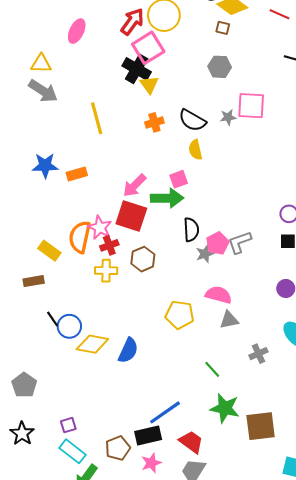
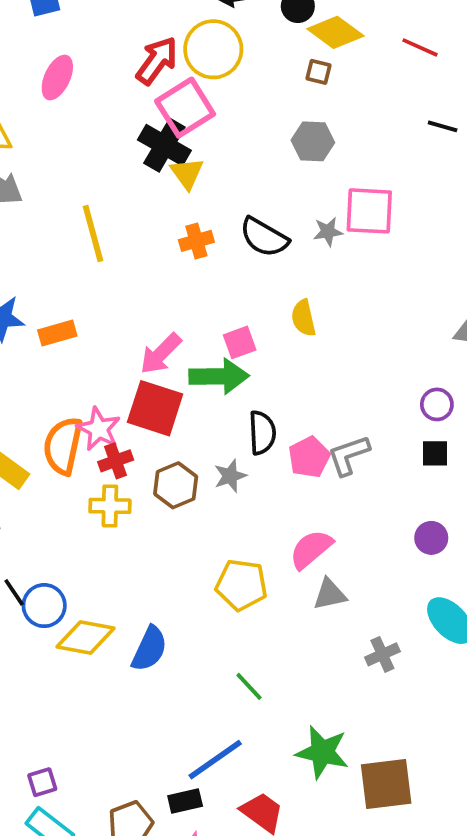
yellow semicircle: (195, 150) -> (303, 318), moved
gray star: (205, 254) -> (230, 476), moved
pink semicircle: (219, 295) -> (311, 549), turned -55
green line: (212, 369) -> (249, 686), moved
black rectangle: (148, 436) -> (185, 801), size x0.7

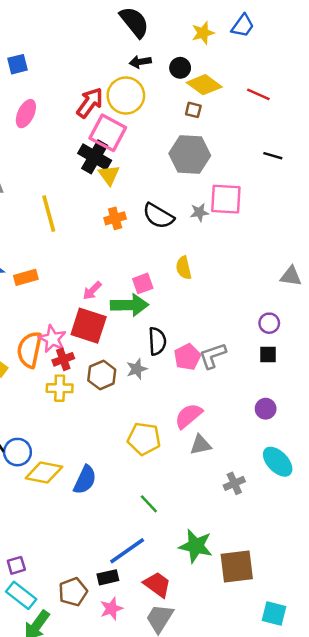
pink square: (185, 108) -> (108, 133), turned -30
black line: (443, 126) -> (273, 156), moved
gray hexagon: (313, 141) -> (190, 155), size x1.5
pink arrow: (161, 354) -> (92, 291), size x0.7

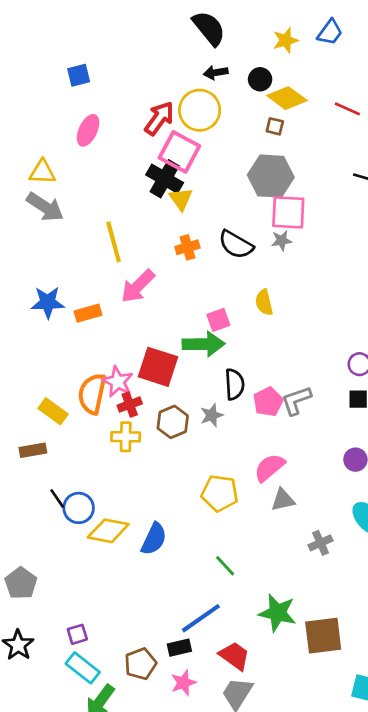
pink square: (226, 199) -> (288, 212), moved
pink arrow: (92, 291) -> (138, 286), moved, size x1.6

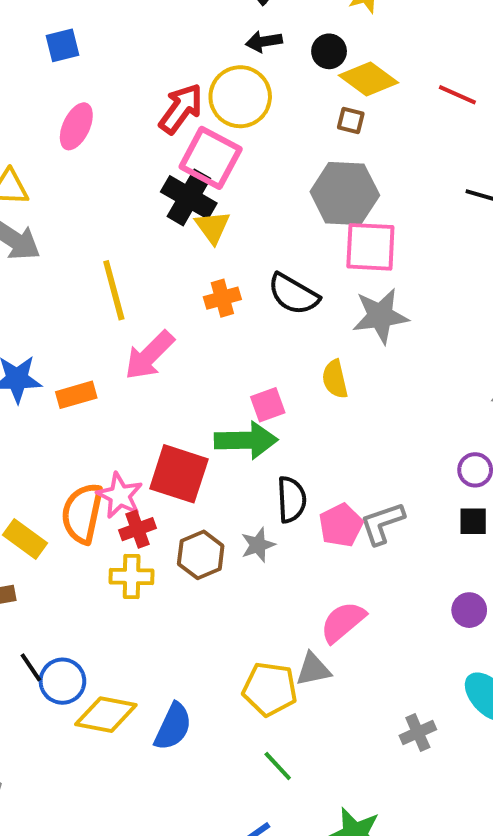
gray star: (282, 241) -> (380, 316), moved, size x1.8
yellow pentagon: (220, 493) -> (270, 689), moved
gray triangle: (283, 500) -> (313, 669), moved

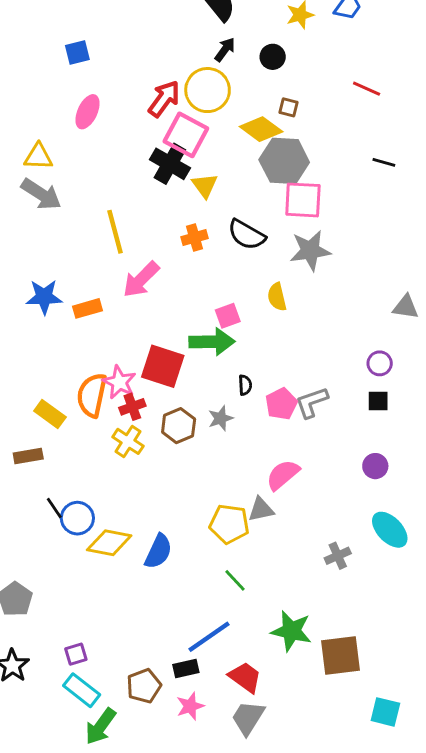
black arrow: (264, 41) -> (225, 50), turned 135
yellow diamond: (368, 79) -> (261, 129), moved
yellow triangle: (213, 227) -> (205, 186), moved
black semicircle: (291, 500) -> (245, 385), size x0.6
yellow cross: (132, 577) -> (128, 441), turned 32

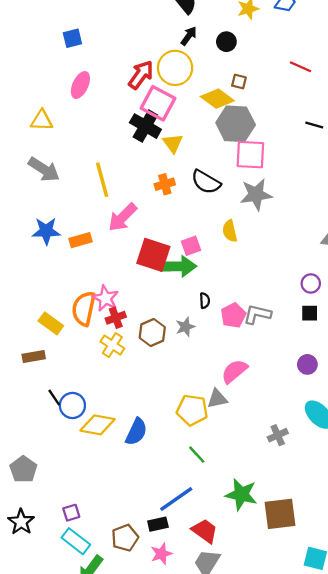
gray arrow: (41, 194) -> (44, 169), moved
red square: (163, 366) -> (153, 255), moved
gray L-shape: (312, 402) -> (257, 314), turned 32

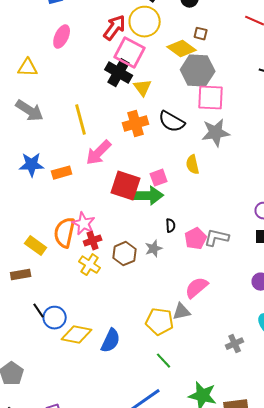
orange cross: (165, 184) -> (136, 124), size x1.4

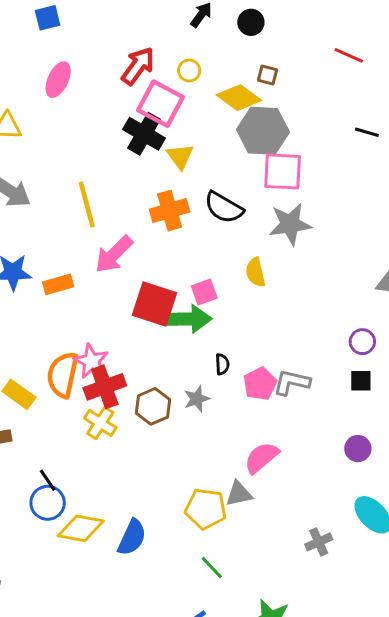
yellow circle: (145, 22) -> (189, 71), moved, size x0.5
red cross: (93, 241) -> (105, 387), size x1.5
black line: (39, 311) -> (48, 480), moved

